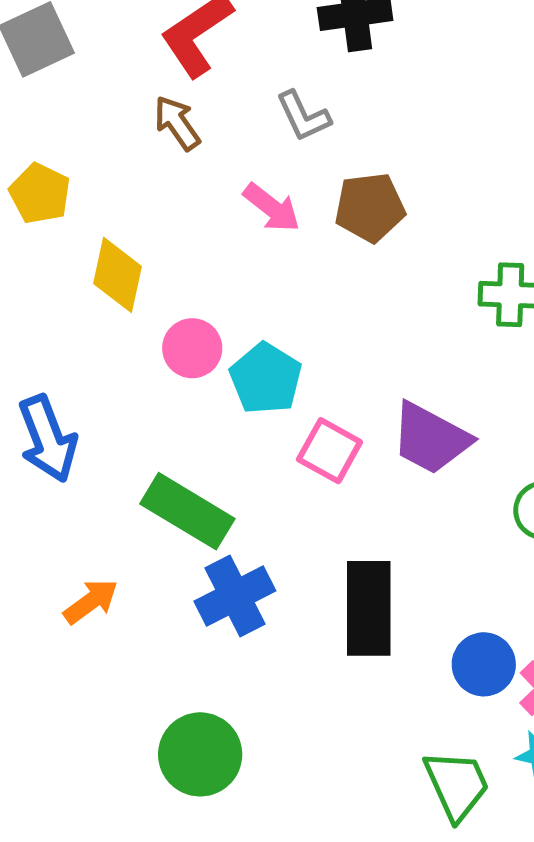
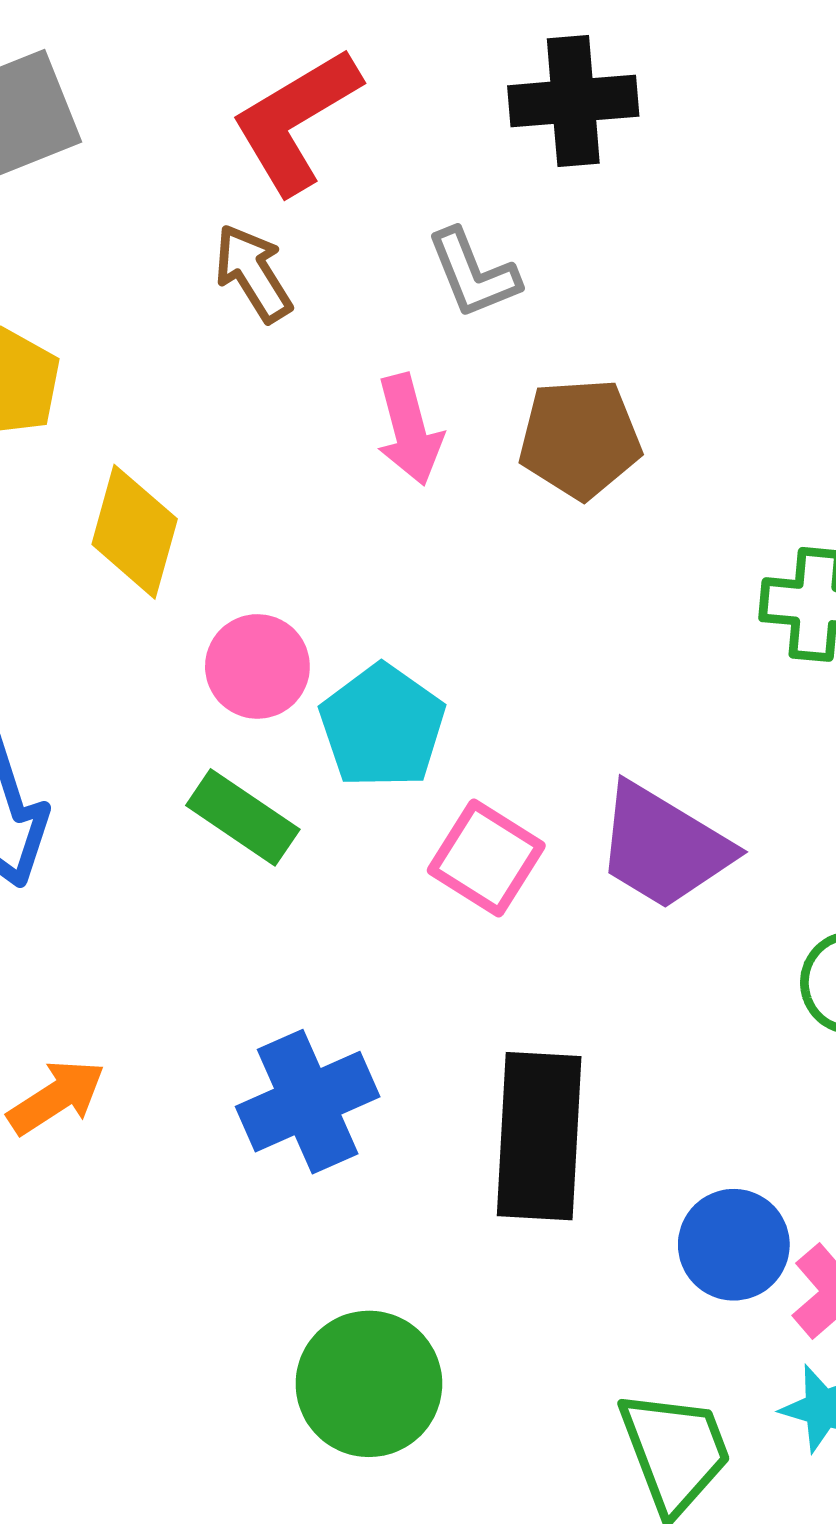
pink arrow: (272, 208) -> (409, 430), turned 34
green rectangle: (187, 511) -> (243, 817), moved, size x0.7
green circle: (200, 754) -> (369, 1384), moved

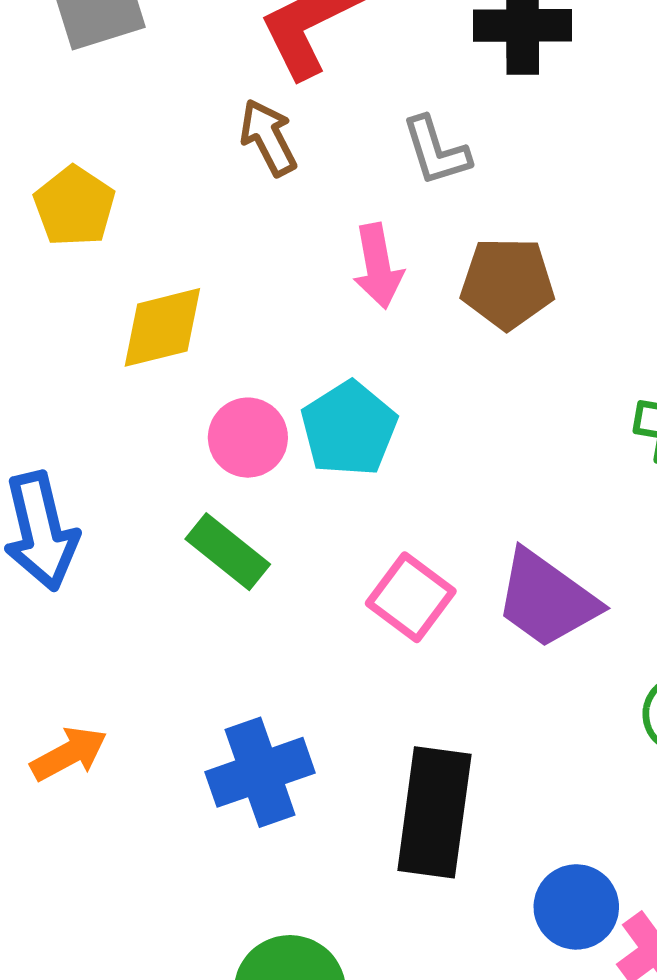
yellow diamond: (135, 532) -> (162, 327), turned 56
cyan pentagon: (382, 726) -> (349, 429), moved

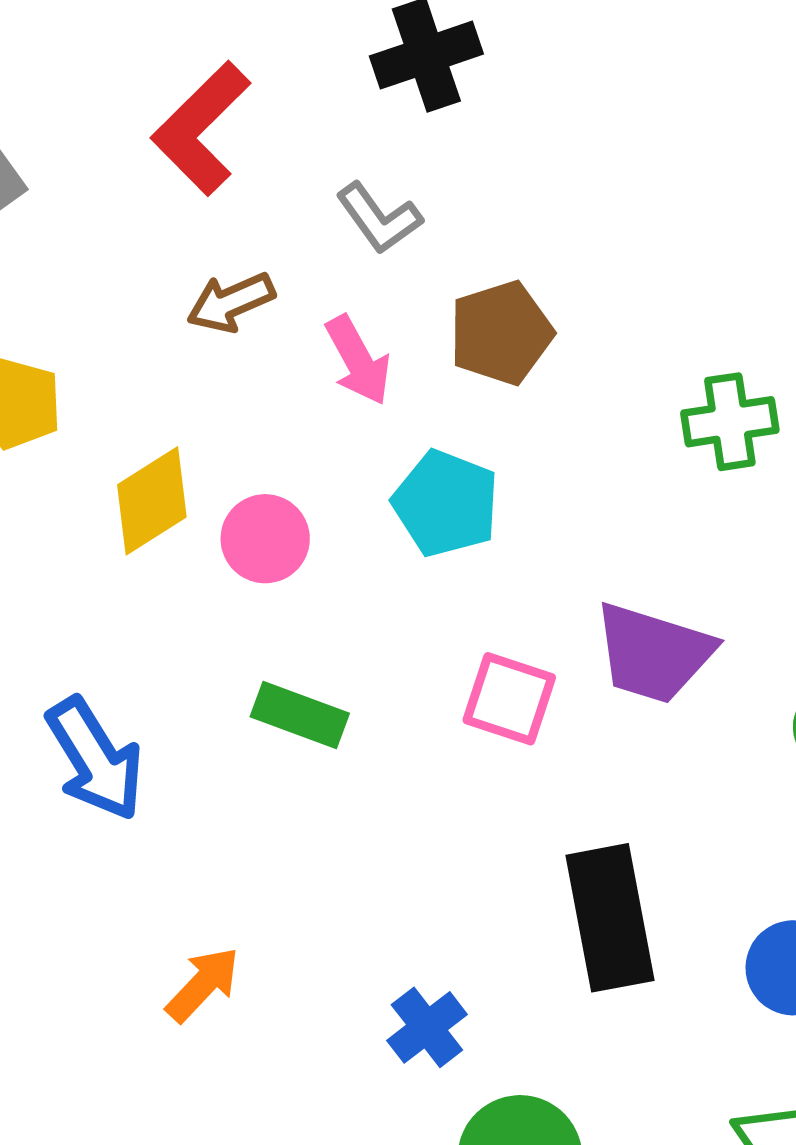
brown arrow: (268, 137) -> (231, 302), moved, turned -68
cyan pentagon: (349, 429) -> (446, 503), moved
pink circle: (248, 438) -> (265, 539), moved
blue cross: (260, 772) -> (427, 1027), moved, size x0.7

